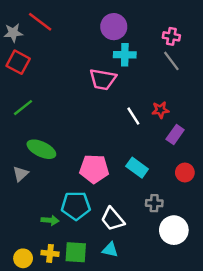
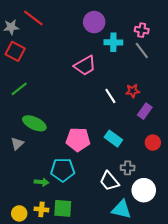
cyan cross: (125, 55) -> (113, 42), moved
pink trapezoid: (103, 79) -> (85, 66), turned -40
white trapezoid: (113, 219) -> (109, 181), moved
cyan triangle: (110, 250) -> (121, 209), moved, size x1.5

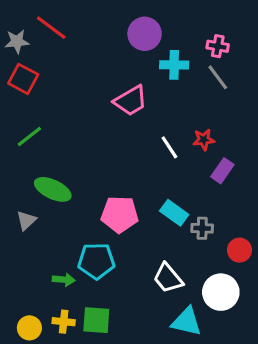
red circle: (153, 143) -> (239, 250), moved
gray cross: (128, 168) -> (202, 228), moved

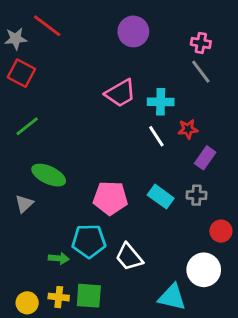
cyan cross: (174, 65) -> (161, 102), moved
gray cross: (202, 228) -> (197, 195), moved
white trapezoid: (168, 278) -> (129, 257), moved

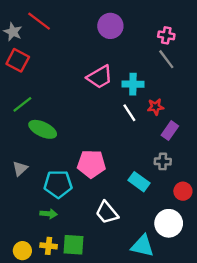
gray star: (16, 39) -> (13, 32), turned 30
green ellipse: (49, 175) -> (43, 129), moved
cyan rectangle: (161, 197) -> (139, 182), moved
cyan pentagon: (89, 241) -> (58, 184), moved

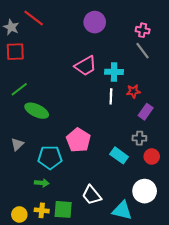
red square: (18, 60) -> (15, 52), turned -30
white line: (129, 113) -> (111, 96), turned 35
pink pentagon: (91, 164) -> (78, 140), turned 30
red circle: (183, 191) -> (152, 156), moved
white trapezoid: (107, 213) -> (92, 195), moved

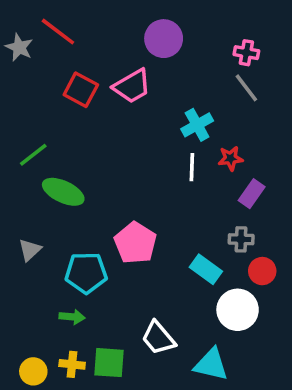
red square: (15, 52) -> (81, 90), moved, turned 30
pink trapezoid: (86, 66) -> (132, 86), moved
cyan cross: (114, 72) -> (197, 125), turned -30
white circle: (145, 191) -> (238, 310), moved

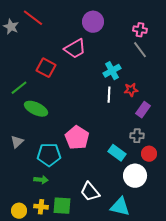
red square: (81, 90) -> (46, 68), moved

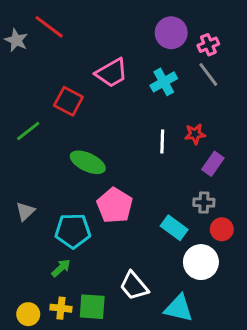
purple circle: (93, 22) -> (171, 33), moved
pink cross: (140, 30) -> (208, 45), turned -32
cyan cross: (112, 71) -> (164, 82), moved
green ellipse: (36, 109) -> (88, 162), moved
green arrow: (41, 180) -> (61, 268), turned -48

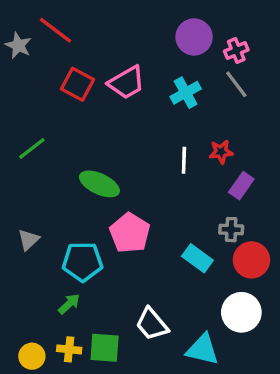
red square: (68, 101) -> (78, 84), moved
red circle: (222, 229) -> (251, 260), size x1.4
white circle: (201, 262) -> (241, 312), moved

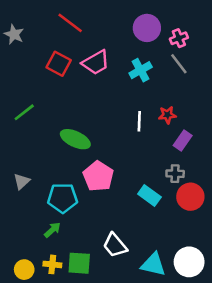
red line: (56, 30) -> (70, 23), moved
white circle: (241, 312) -> (189, 262), moved

